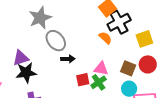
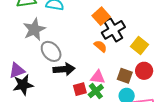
yellow square: (144, 39) -> (140, 45), turned -30
black arrow: (68, 59) -> (64, 69), size x1.5

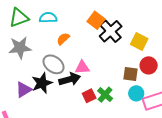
gray star: (34, 29) -> (20, 48), moved, turned 30
orange semicircle: (100, 46) -> (63, 39), moved, turned -72
pink triangle: (98, 77) -> (82, 67), moved
black star: (23, 85) -> (42, 83), moved

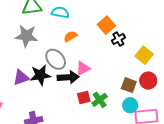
black cross: (111, 31) -> (118, 39), size x0.6
pink triangle: (82, 67) -> (83, 68), turned -35

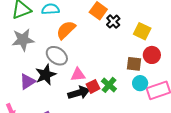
orange semicircle: (70, 36) -> (66, 30), size x1.5
pink triangle: (83, 68) -> (78, 75), moved, turned 35
black arrow: (68, 77) -> (79, 93), moved

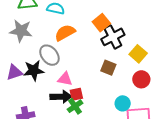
black cross: (113, 22) -> (113, 37), size x1.6
brown square: (134, 64) -> (108, 68), moved
green cross: (109, 85) -> (75, 106), moved

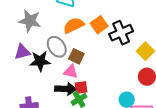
orange square: (101, 23) -> (99, 25), moved
brown square: (108, 68) -> (76, 56), moved
purple triangle: (14, 72) -> (22, 52), moved

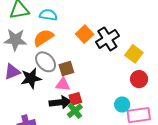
orange semicircle: (74, 25) -> (43, 38), moved
brown square: (76, 56) -> (66, 69), turned -35

